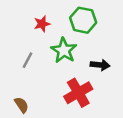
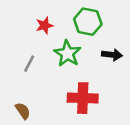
black arrow: (100, 65) -> (112, 55), moved
red cross: (78, 93) -> (83, 98), turned 32

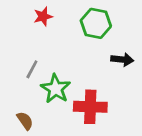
red star: (44, 25) -> (43, 16), moved
green star: (67, 53) -> (56, 89), moved

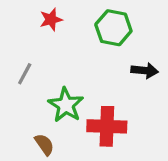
gray line: (32, 69) -> (25, 74), moved
brown semicircle: (25, 121) -> (44, 144), moved

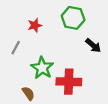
red star: (51, 20) -> (35, 25), moved
black arrow: (145, 70) -> (93, 46), turned 35

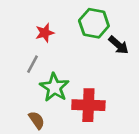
black arrow: (93, 46) -> (118, 45), moved
gray line: (16, 48) -> (33, 64), moved

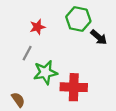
green star: (54, 87) -> (45, 72), turned 30
brown semicircle: (37, 120) -> (18, 100), moved

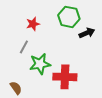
black arrow: (99, 37) -> (87, 33), turned -63

